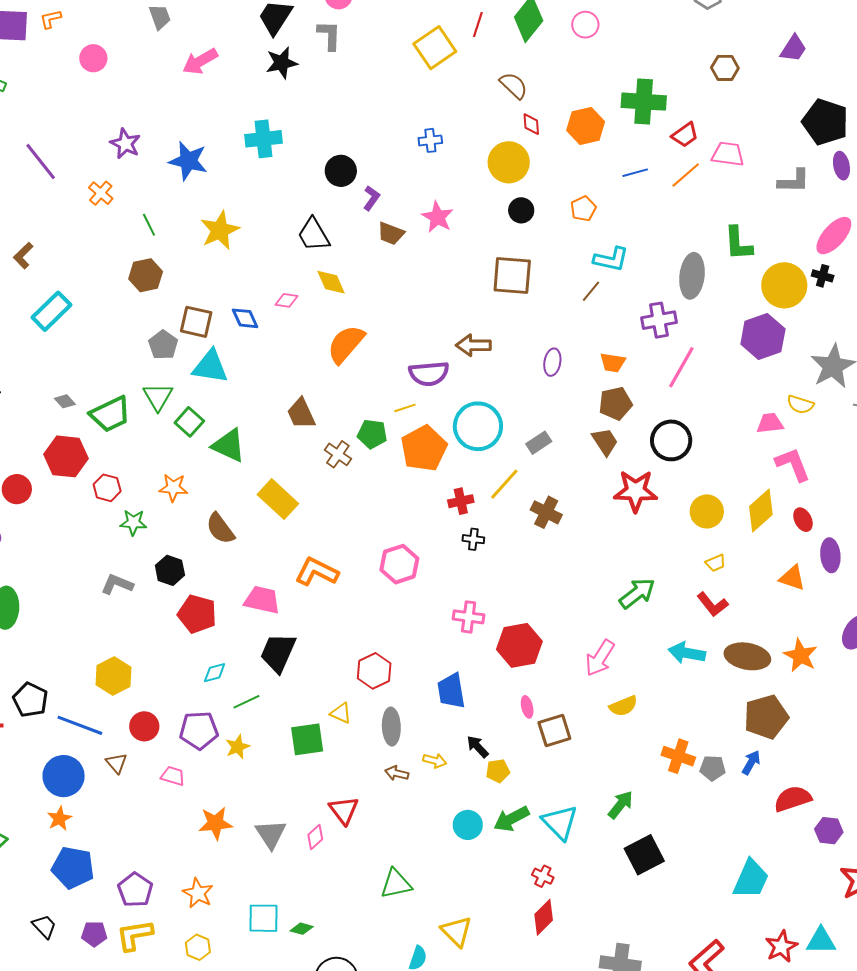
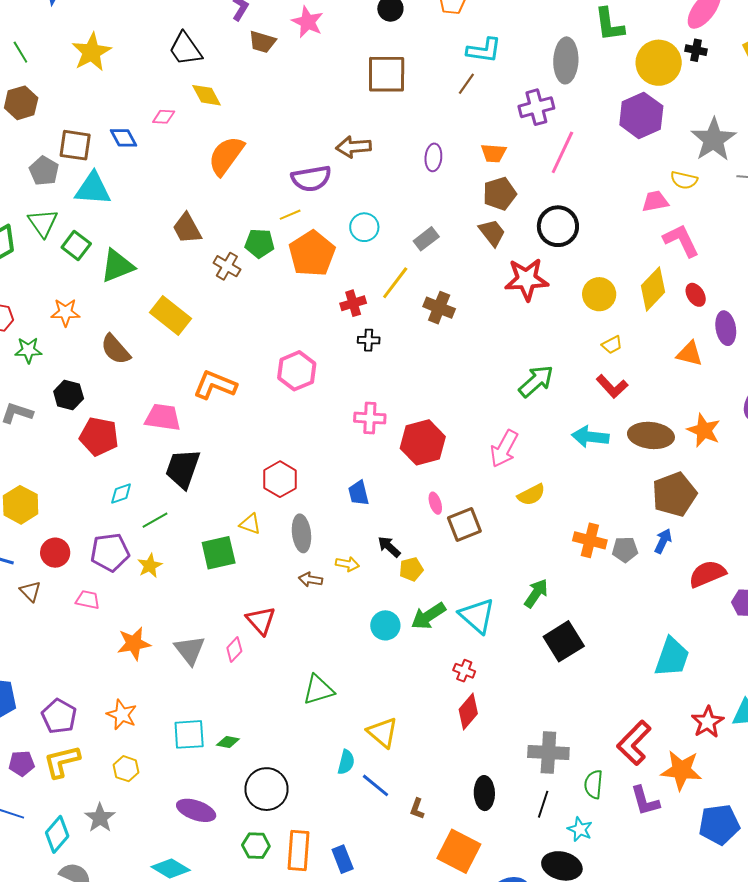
cyan circle: (478, 426) -> (364, 227), size x0.6
green triangle: (229, 445) -> (117, 266), turned -42
blue trapezoid: (451, 691) -> (358, 493), size x0.7

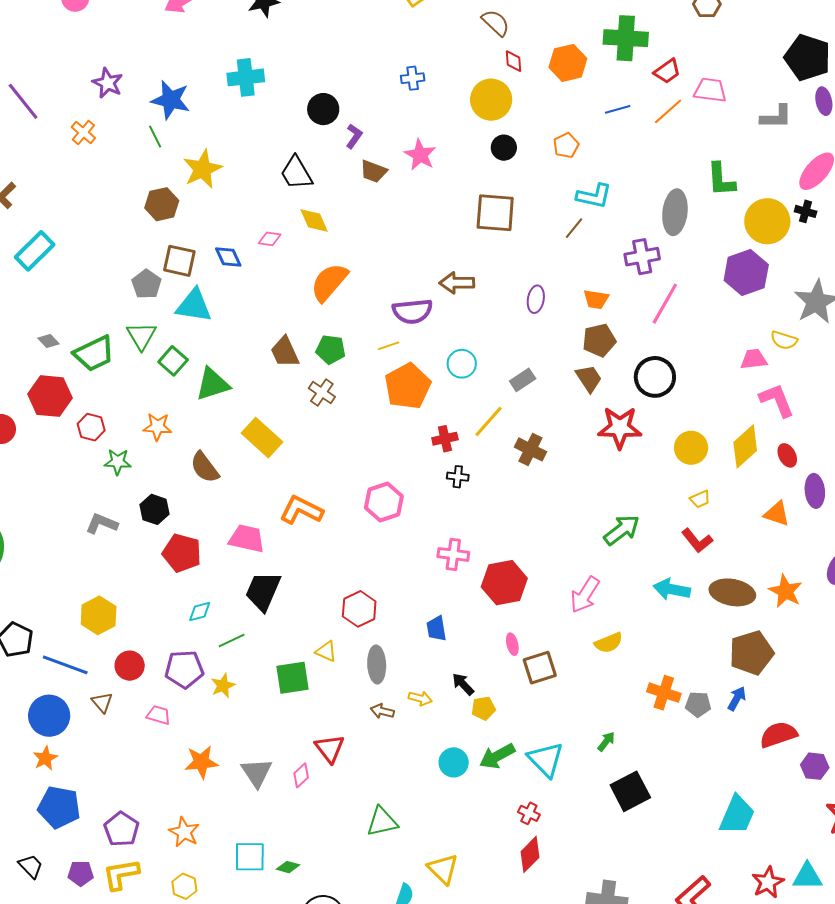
green line: (20, 52) -> (155, 137), moved
brown hexagon: (21, 103) -> (162, 204), moved
green pentagon: (260, 243) -> (331, 349), moved
green arrow: (536, 593) -> (606, 741), size x0.7

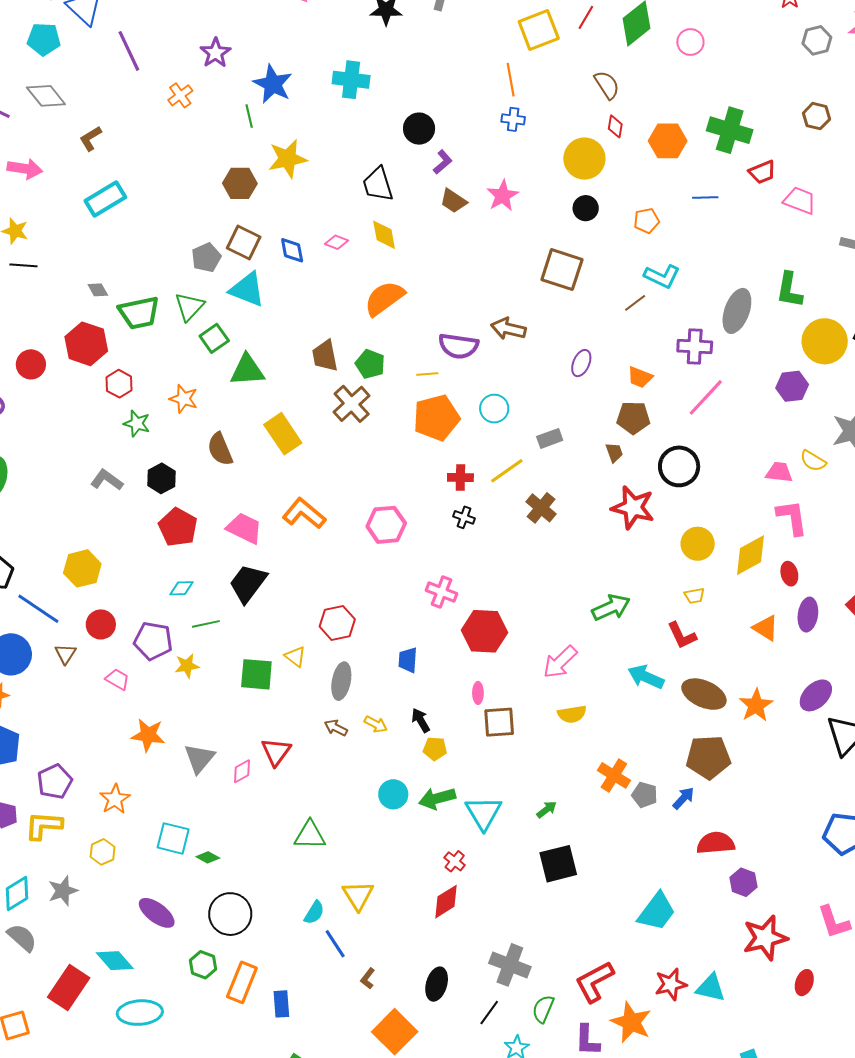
orange line: (668, 111) -> (511, 80), moved, turned -72
purple hexagon: (746, 273) -> (792, 386), size x0.7
brown trapezoid: (589, 378) -> (614, 452), size x0.7
brown cross: (322, 393) -> (352, 404), size x1.4

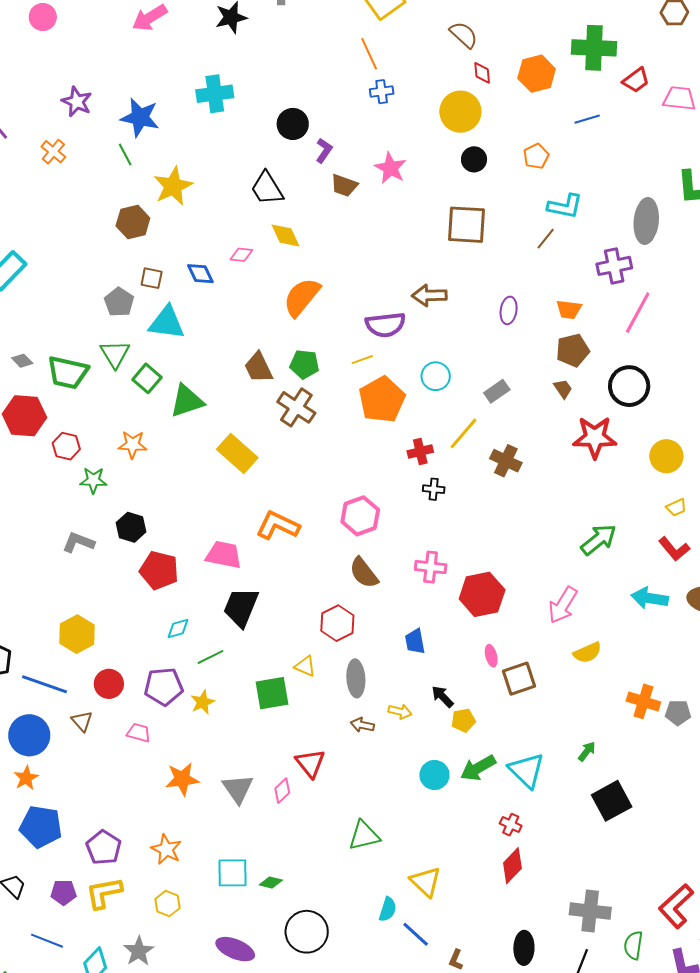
brown square: (244, 242) -> (152, 278), size x0.7
green trapezoid: (139, 313) -> (68, 372), turned 39
brown semicircle: (220, 449) -> (364, 573), moved

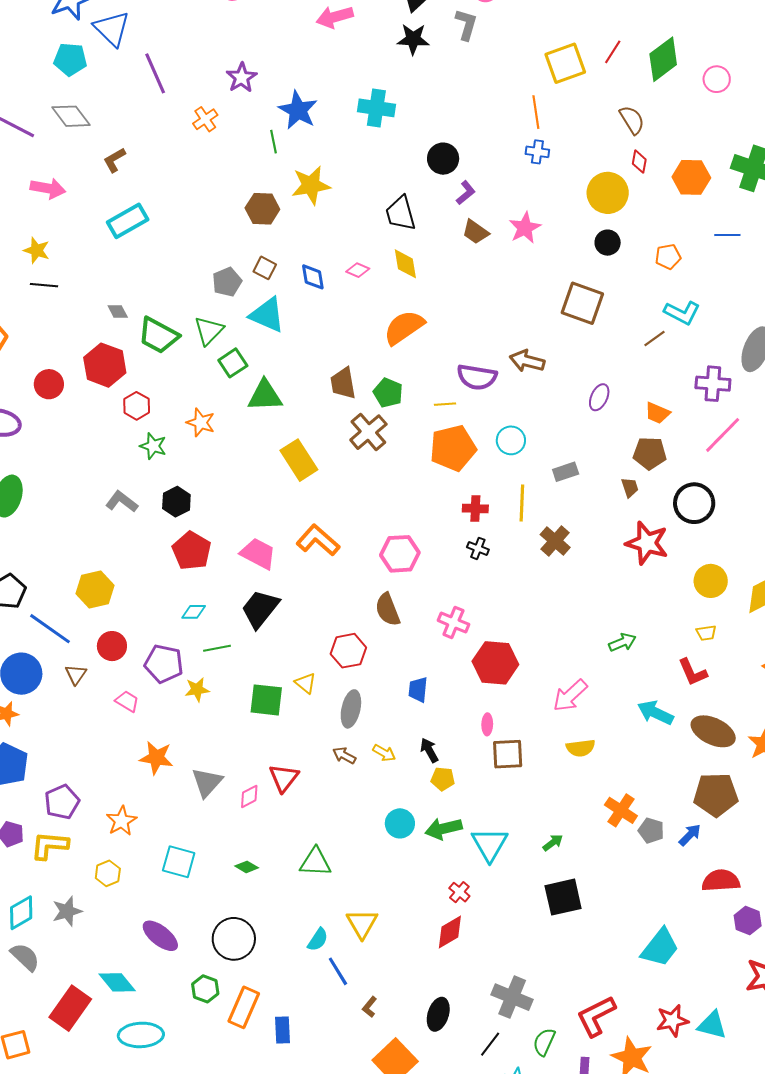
yellow line: (463, 433) -> (522, 503), turned -54
green arrow: (599, 540) -> (622, 642), size x0.7
green diamond: (271, 883) -> (247, 867), moved

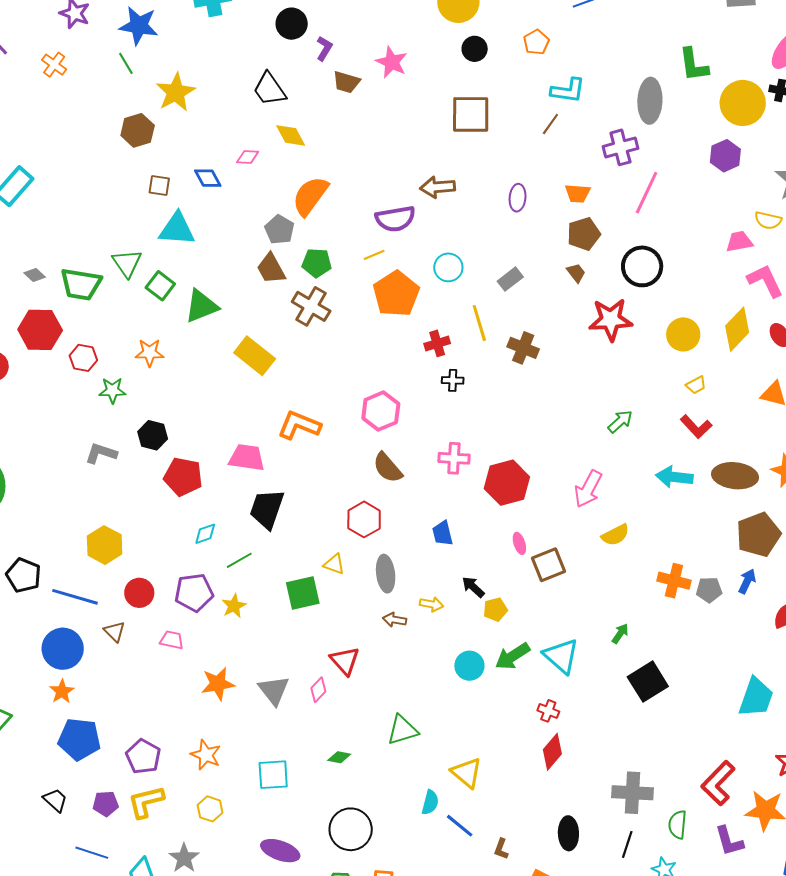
gray pentagon: (227, 282) -> (279, 230), moved

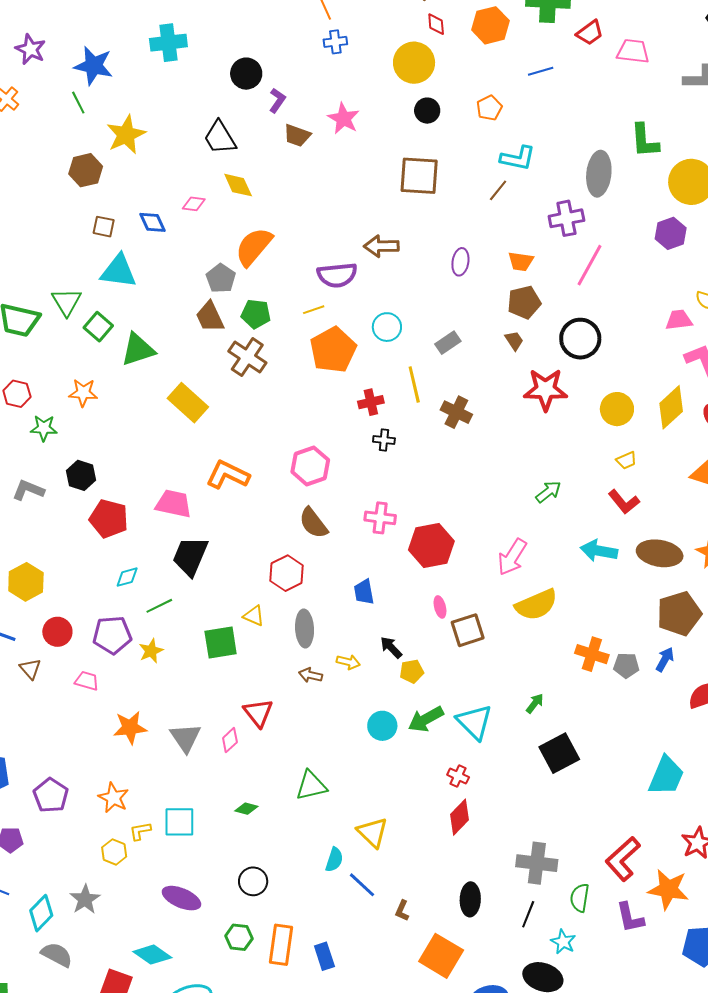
yellow semicircle: (615, 535) -> (536, 605), size x1.5
yellow L-shape: (146, 802) -> (140, 831), moved, size x0.6
black circle: (351, 829) -> (253, 881), size x0.7

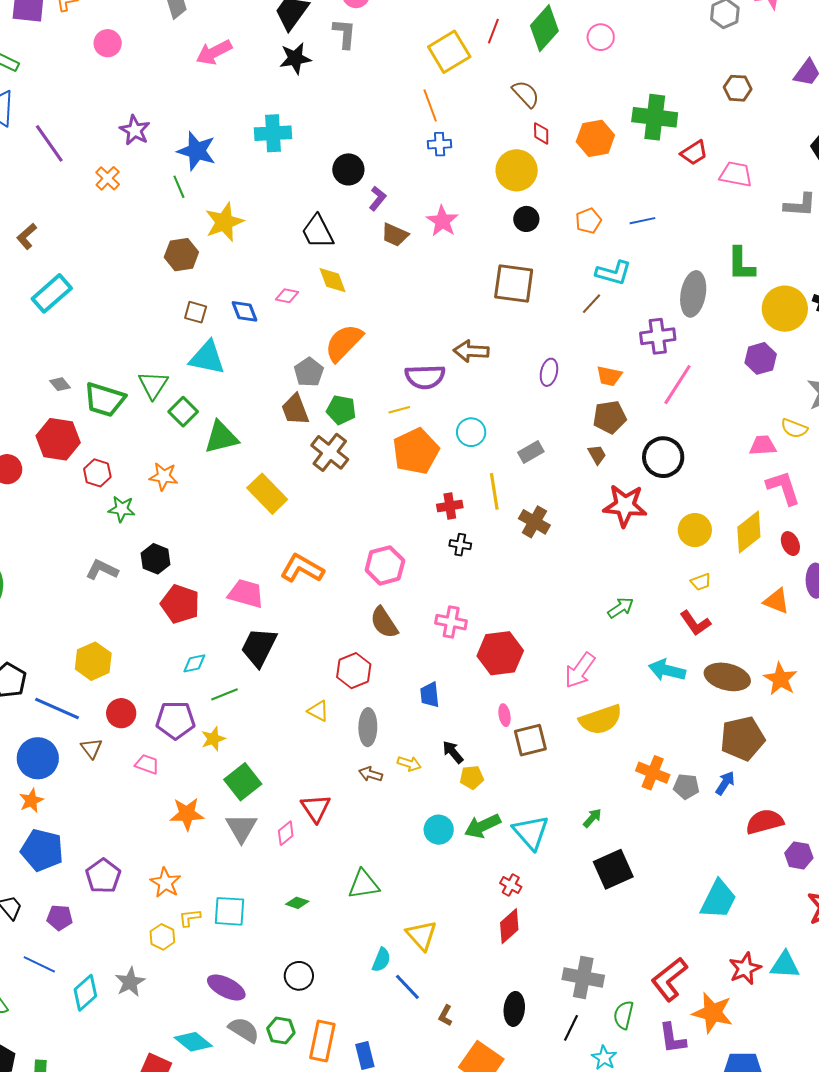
blue line: (541, 71) -> (642, 221), moved
green square: (221, 642) -> (243, 782), moved, turned -33
gray semicircle: (57, 955) -> (244, 1030), moved

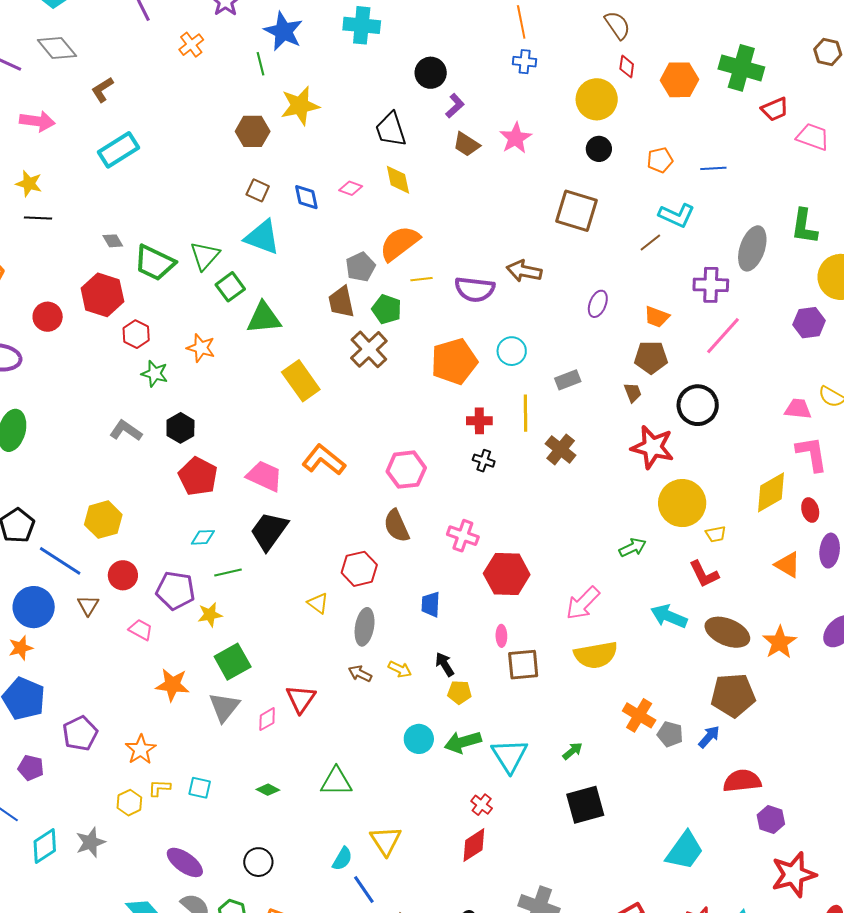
yellow line: (399, 410) -> (421, 279), moved
yellow circle: (695, 530) -> (682, 503), moved, size x1.4
cyan square: (230, 911) -> (200, 788), size x0.7

